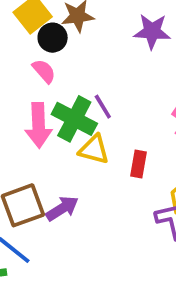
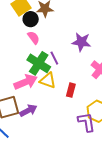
purple star: (152, 31) -> (81, 42), moved
pink semicircle: (44, 71) -> (34, 38), moved
pink arrow: (39, 125) -> (26, 82), moved, turned -115

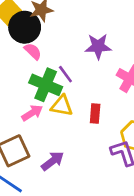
black circle: (31, 19) -> (25, 27), size x1.5
pink arrow: (26, 82) -> (32, 113), size x0.7
purple arrow: (28, 110) -> (53, 161), moved

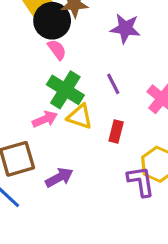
purple star: (98, 46) -> (125, 28), moved
purple line: (65, 74) -> (113, 84), moved

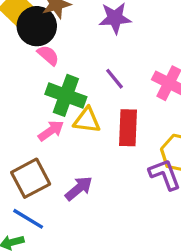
red rectangle: (116, 131) -> (128, 128), size x1.5

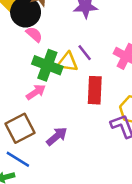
yellow triangle: (87, 120) -> (68, 62), moved

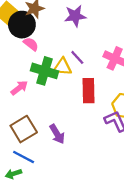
pink arrow: (36, 92) -> (19, 88), moved
purple arrow: (57, 136) -> (57, 134), turned 102

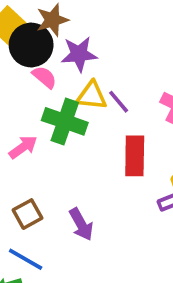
purple star: (75, 16) -> (79, 54), moved
yellow triangle: (63, 67) -> (92, 96), moved
brown square: (24, 129) -> (27, 214), size x0.7

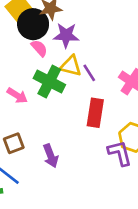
pink arrow: (23, 147) -> (17, 96), turned 60

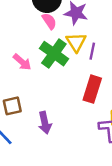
yellow triangle: (71, 66) -> (76, 42), turned 35
purple line: (89, 73) -> (92, 51), turned 35

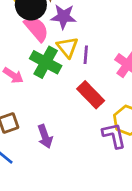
pink semicircle: (49, 21) -> (36, 29), size x1.5
red rectangle: (92, 89) -> (91, 95), turned -55

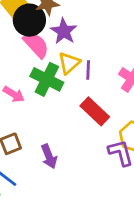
purple star: (64, 17) -> (64, 31), turned 30
yellow triangle: (67, 47) -> (69, 63), turned 30

